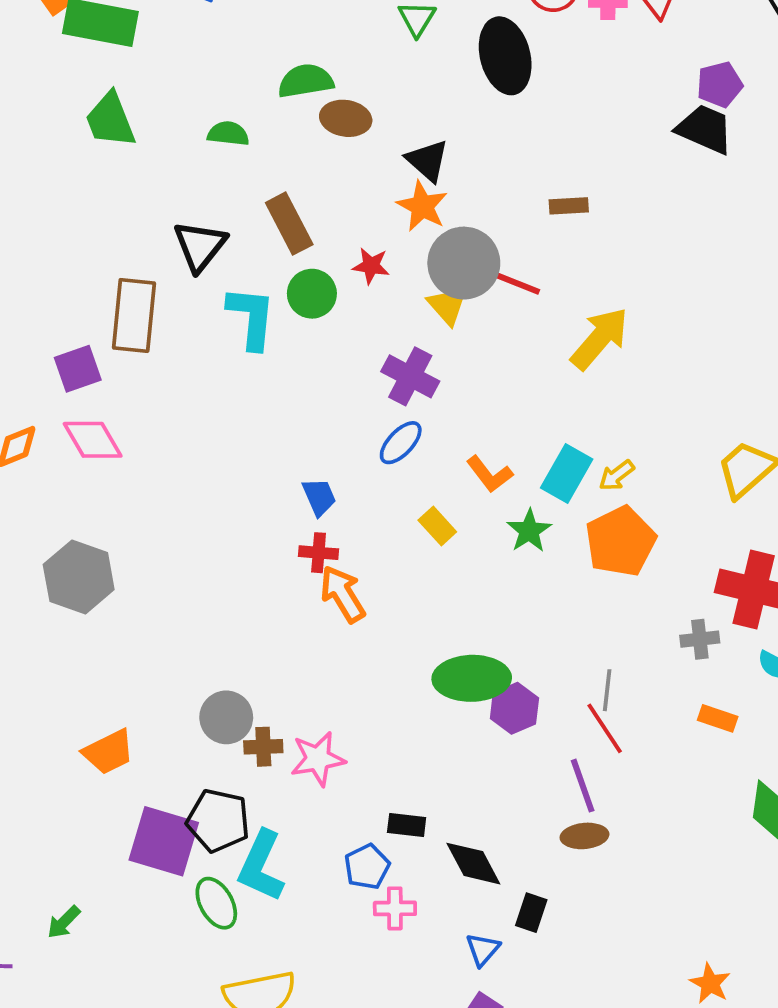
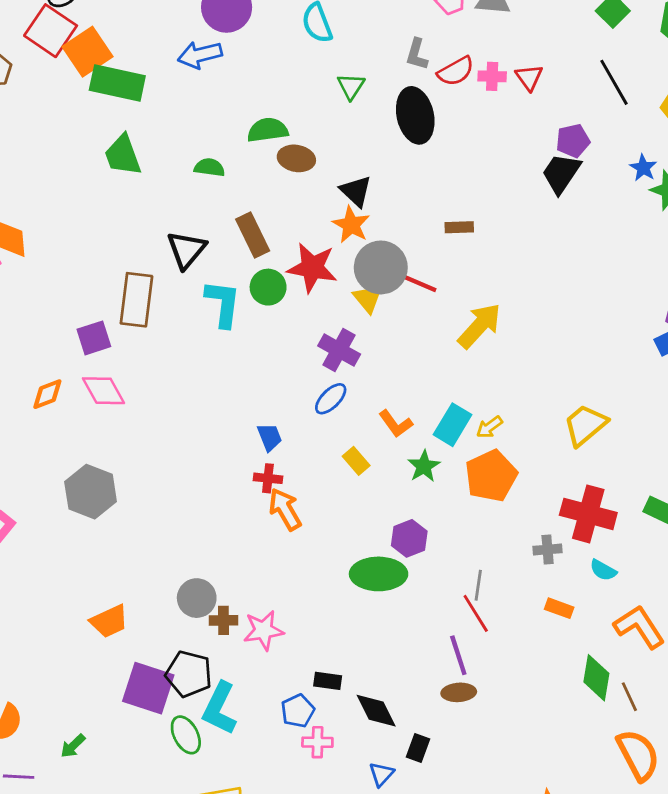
black trapezoid: (705, 129) -> (561, 173), turned -81
red star: (371, 266) -> (312, 268), size x1.8
purple hexagon: (514, 708) -> (409, 538), moved

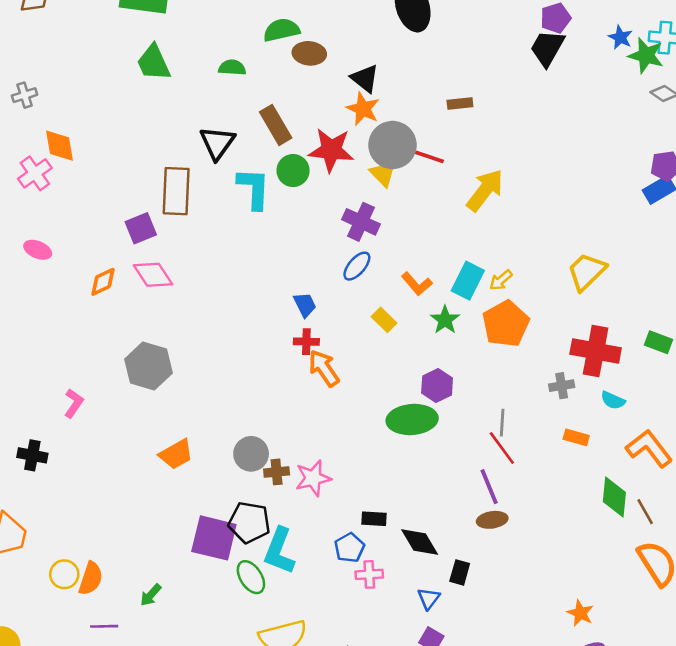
orange trapezoid: (109, 621) -> (176, 454), moved

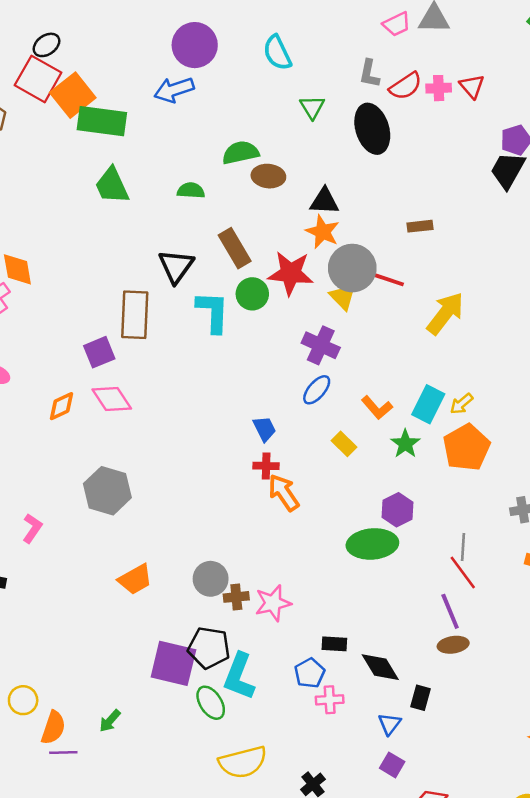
black triangle: (365, 78) -> (324, 201), turned -36
orange semicircle: (91, 578) -> (53, 728), moved

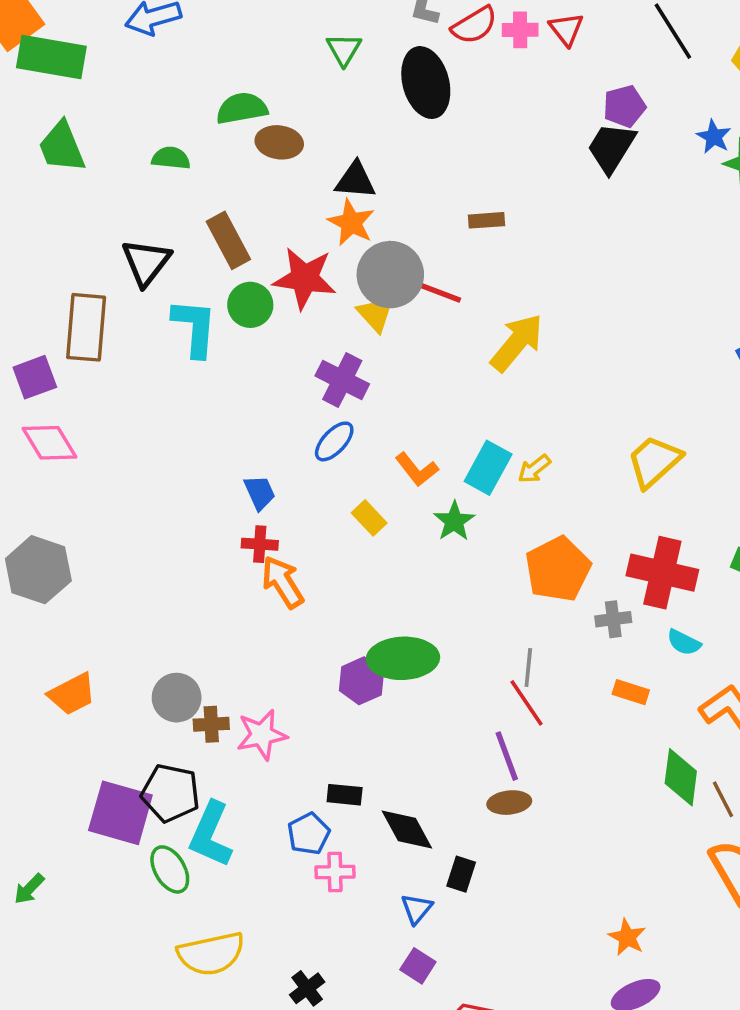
orange pentagon: (466, 448) -> (558, 569), moved
purple hexagon: (398, 510) -> (362, 681), moved

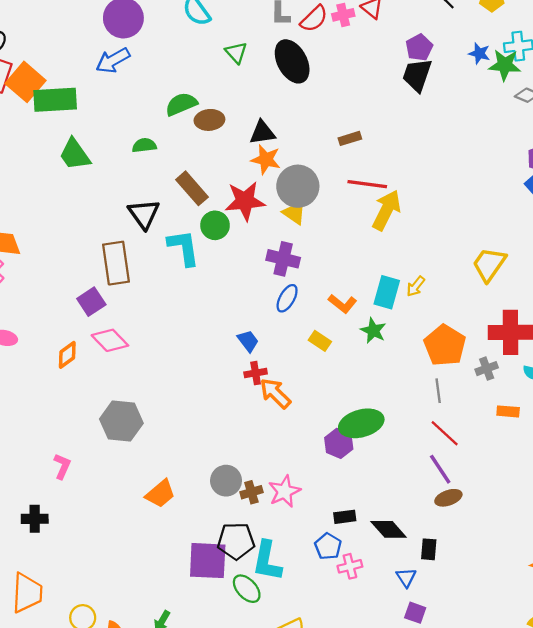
red line: (431, 289) -> (367, 184), moved
gray line: (528, 667) -> (438, 391), moved

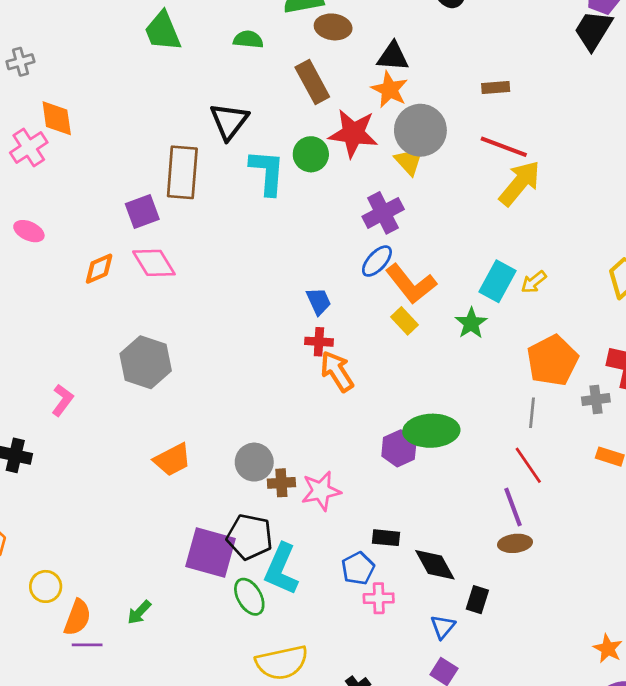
brown rectangle: (192, 188) -> (312, 82), moved
purple cross: (283, 259) -> (383, 213), turned 36
orange L-shape: (343, 304) -> (411, 284), moved, size x1.5

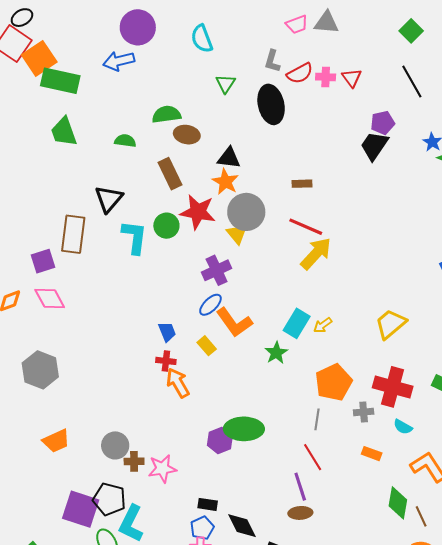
yellow rectangle: (405, 321) -> (207, 346), moved
blue pentagon: (358, 568) -> (202, 528), moved

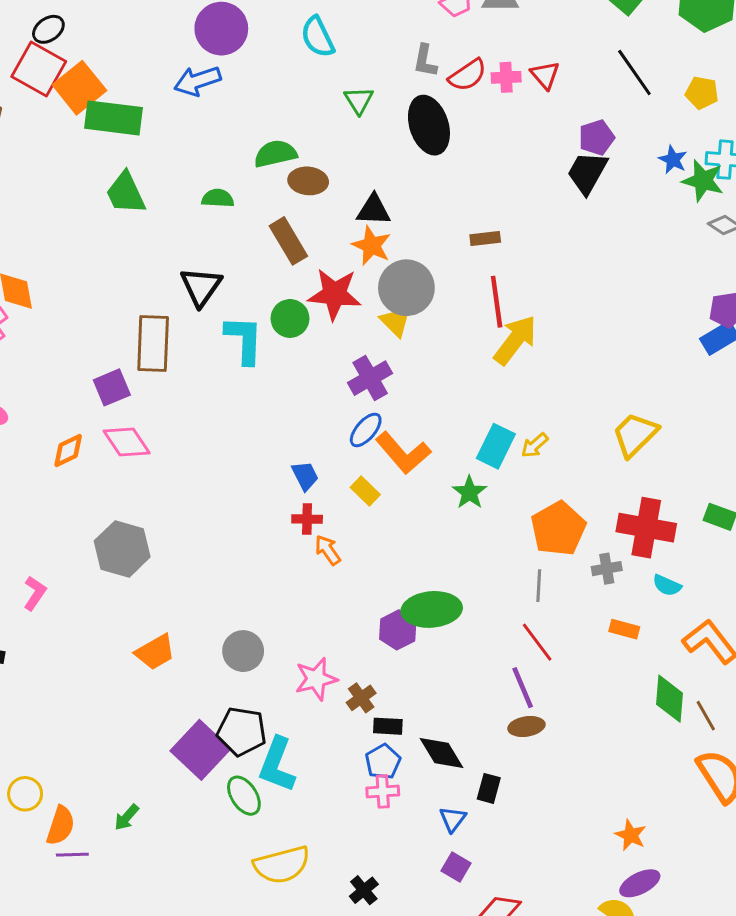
red line: (306, 227) -> (497, 302), turned 64
orange arrow: (178, 383) -> (328, 550), size x0.7
brown cross: (134, 461) -> (361, 698), moved, turned -30
purple square: (81, 509) -> (200, 750), turned 30

